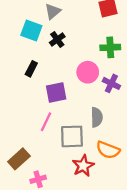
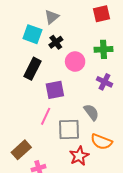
black rectangle: (31, 69) -> (32, 69), size x1.5
pink circle: (88, 72) -> (75, 62), moved
gray semicircle: (97, 117) -> (91, 112), turned -36

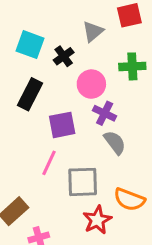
gray triangle: (52, 17) -> (93, 31), moved
purple cross: (104, 82) -> (105, 113), moved
gray semicircle: (91, 112) -> (115, 142), moved

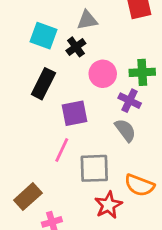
gray triangle: (93, 31) -> (87, 20), moved, turned 30
green cross: (132, 66) -> (142, 72), moved
purple cross: (105, 113) -> (130, 101), moved

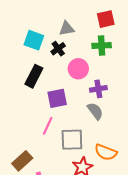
green cross: (142, 72) -> (102, 45), moved
purple cross: (130, 101) -> (98, 89), turned -35

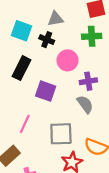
black cross: (58, 49) -> (47, 40), turned -32
purple square: (57, 98) -> (46, 91), turned 30
pink line: (48, 126) -> (25, 124), moved

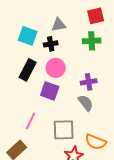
black cross: (47, 40) -> (51, 44), turned -32
pink circle: (68, 60) -> (56, 68), moved

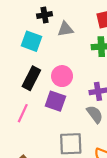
black cross: (51, 44) -> (45, 15), moved
pink line: (31, 121) -> (23, 113), moved

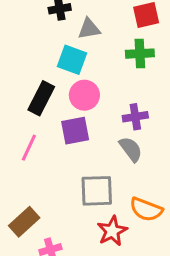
cyan square: (31, 41) -> (72, 60), moved
purple square: (55, 101) -> (75, 131), turned -30

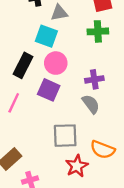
purple square: (75, 131) -> (49, 90), turned 35

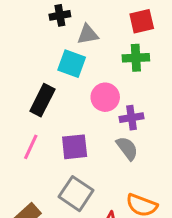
pink circle: (56, 63) -> (105, 97), moved
purple square: (49, 90) -> (75, 147), moved, turned -30
gray square: (65, 136) -> (76, 194), moved, turned 36

